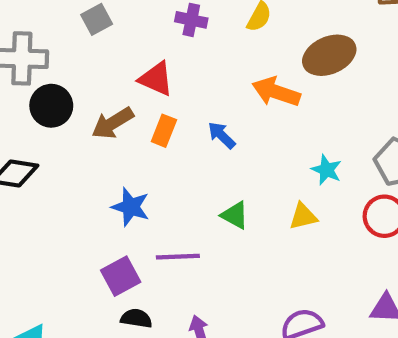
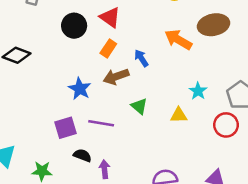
black circle: (51, 106) -> (74, 26), moved
brown arrow: (113, 123) -> (116, 77), moved
black semicircle: (136, 318) -> (82, 155), moved

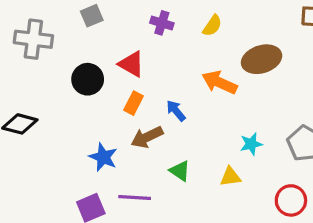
cyan star: (198, 91) -> (251, 144), turned 30
red circle: (226, 125) -> (291, 200), moved

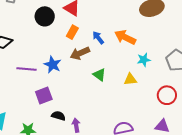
orange arrow: (219, 82) -> (125, 37), moved
purple line: (135, 197) -> (26, 69), moved

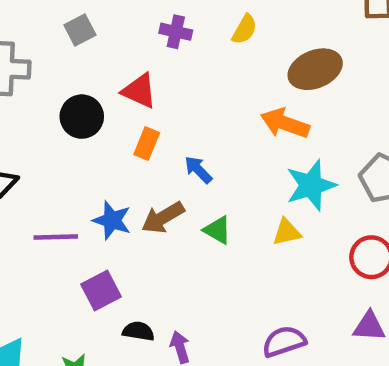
orange arrow: (125, 37) -> (285, 123), moved
blue arrow: (98, 38) -> (198, 170), moved
brown arrow: (80, 53) -> (163, 218), moved
cyan star: (144, 60) -> (311, 185), size x1.6

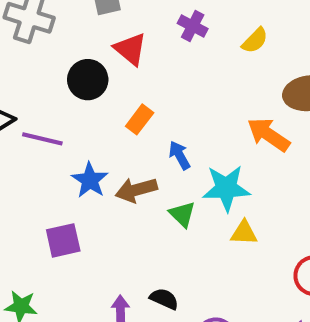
red triangle: (139, 91) -> (130, 49), moved
cyan star: (311, 185) -> (226, 188), moved
purple line: (56, 237) -> (42, 139), moved
black semicircle: (138, 331) -> (164, 299), moved

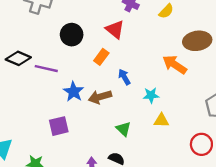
red triangle: (130, 49) -> (115, 29), moved
cyan star: (226, 188) -> (151, 95), size x0.6
green triangle: (182, 214) -> (123, 129), moved

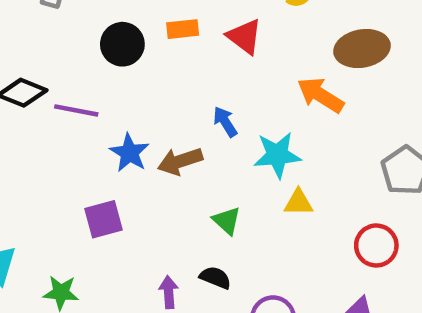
red triangle: (115, 29) -> (245, 37), moved
orange rectangle: (101, 57) -> (183, 29), moved, turned 49
cyan star: (151, 95) -> (277, 155), size x1.5

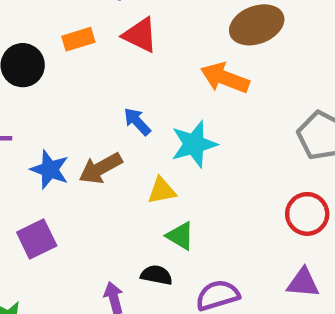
yellow triangle: (298, 202) -> (162, 191), moved
green triangle: (227, 221) -> (180, 236), moved

